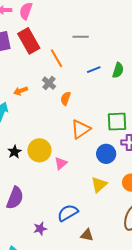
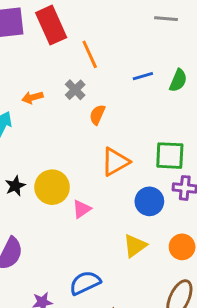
gray line: (81, 37) -> (166, 19), moved

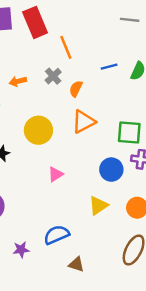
orange semicircle: (97, 115) -> (76, 89), moved
orange triangle: (115, 162) -> (83, 122), moved
yellow circle: (52, 187) -> (38, 130), moved

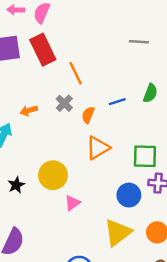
blue line: (109, 67) -> (117, 102), moved
yellow circle: (38, 130) -> (53, 175), moved
yellow triangle: (98, 206) -> (118, 232), size x1.4

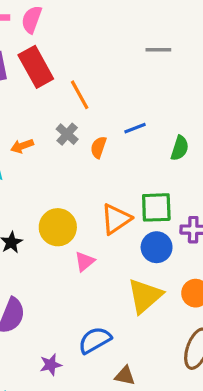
green semicircle: (150, 93) -> (180, 148), moved
orange triangle: (98, 148) -> (116, 219), moved
green square: (145, 156) -> (156, 207), moved

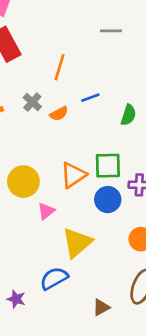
orange line: (80, 95) -> (60, 67), moved, turned 45
orange semicircle: (99, 147) -> (59, 114), turned -138
yellow triangle: (145, 296) -> (77, 243), moved
purple star: (51, 365) -> (16, 299), turned 30
brown triangle: (125, 376) -> (101, 307), moved, turned -42

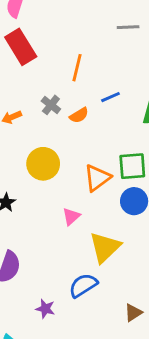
yellow circle: (23, 182) -> (43, 164), moved

